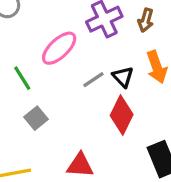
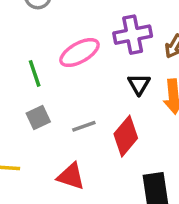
black triangle: (123, 77) -> (139, 84), moved
gray line: (93, 80) -> (84, 126), moved

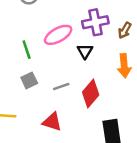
black triangle: (139, 84) -> (85, 51), moved

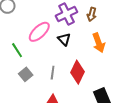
gray line: (61, 87) -> (53, 73), turned -48

